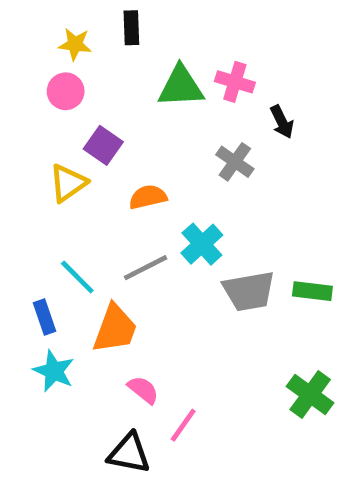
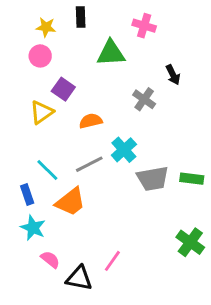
pink cross: (235, 82) -> (144, 26), moved
orange trapezoid: (115, 329) -> (70, 202), turned 32
pink semicircle: (143, 390) -> (50, 259), moved

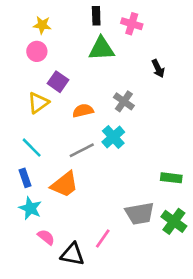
black rectangle: (81, 17) -> (96, 16), moved
gray cross: (144, 99) -> (124, 101), moved
cyan line: (47, 170) -> (32, 148), moved
gray trapezoid: (153, 179) -> (140, 213), moved
green rectangle: (192, 179) -> (171, 178), moved

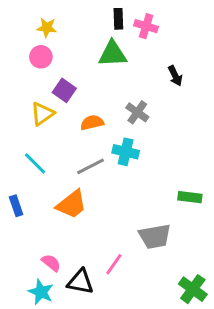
black rectangle: (96, 16) -> (118, 19), moved
cyan cross: (113, 137) -> (126, 152), turned -35
blue rectangle: (25, 178) -> (16, 206), moved
cyan star: (30, 208) -> (41, 292), moved
green cross: (174, 221) -> (193, 289), moved

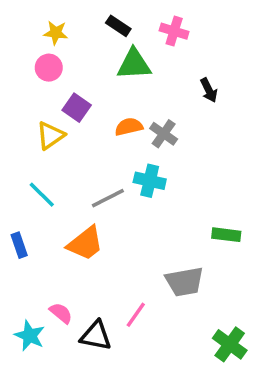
black rectangle: (118, 19) -> (118, 26), moved, turned -54
orange semicircle: (92, 123) -> (129, 127), moved
cyan star: (41, 292) -> (30, 336), moved

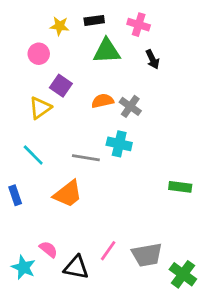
black rectangle: (118, 26) -> (94, 20), turned -42
yellow star: (56, 33) -> (60, 26), moved
black arrow: (209, 90) -> (152, 59), moved
gray line: (108, 198) -> (86, 158), turned 36
gray trapezoid: (184, 282) -> (147, 255), moved

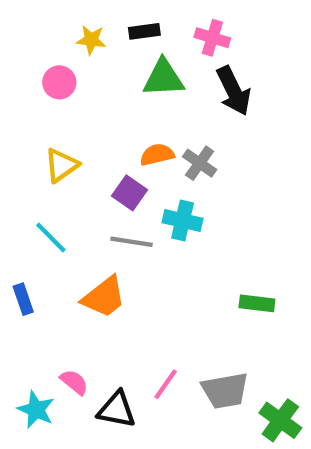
black arrow: (152, 59) -> (234, 91), size x1.6
purple square: (61, 86) -> (129, 193), moved
green rectangle: (180, 187) -> (257, 303), moved

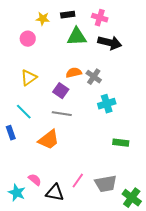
black arrow: (234, 91) -> (110, 43), turned -50
cyan cross: (183, 221) -> (107, 104), moved, turned -30
blue rectangle: (23, 299) -> (11, 133), moved

